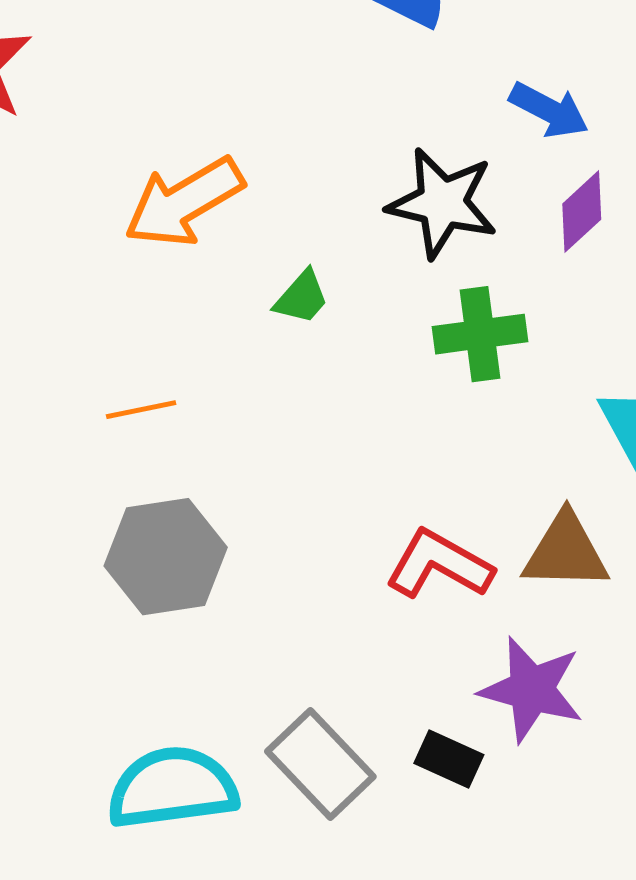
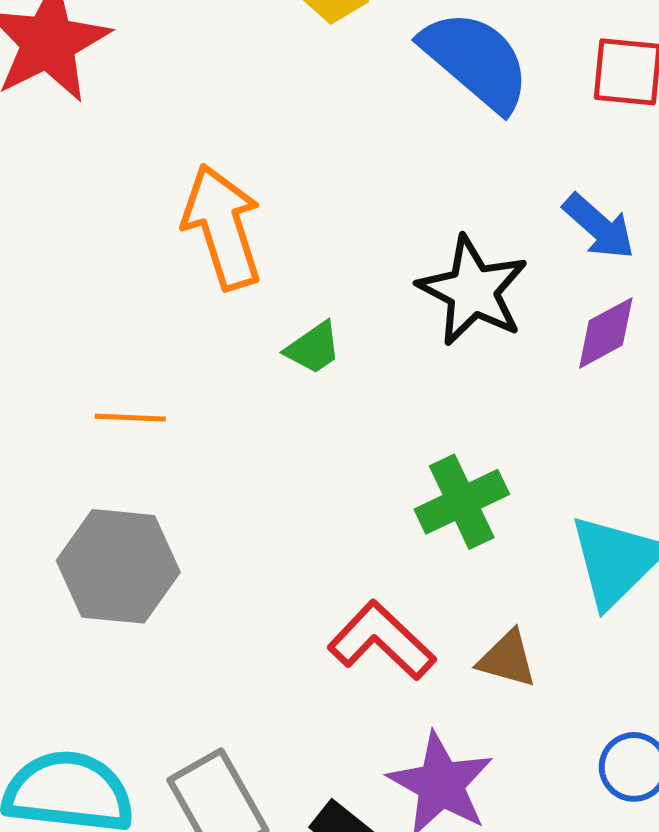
orange arrow: (184, 202) -> (222, 227), turned 89
green cross: (480, 334) -> (462, 502), moved, turned -32
brown triangle: (566, 552) -> (507, 659), size x0.7

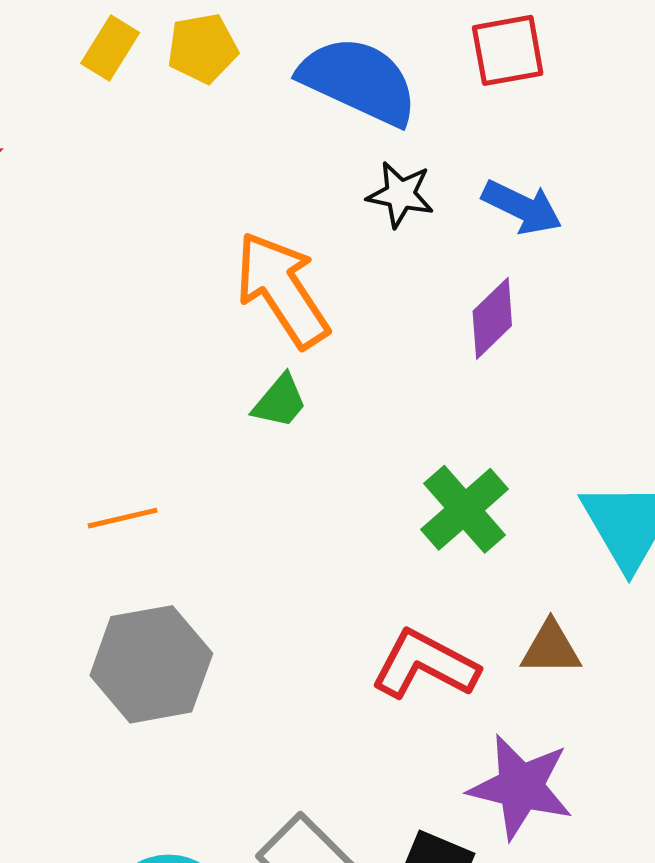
orange arrow: (222, 227) -> (282, 290), moved
black star: (473, 291) -> (400, 194), moved, size x0.6
purple diamond: (606, 333) -> (492, 318), moved

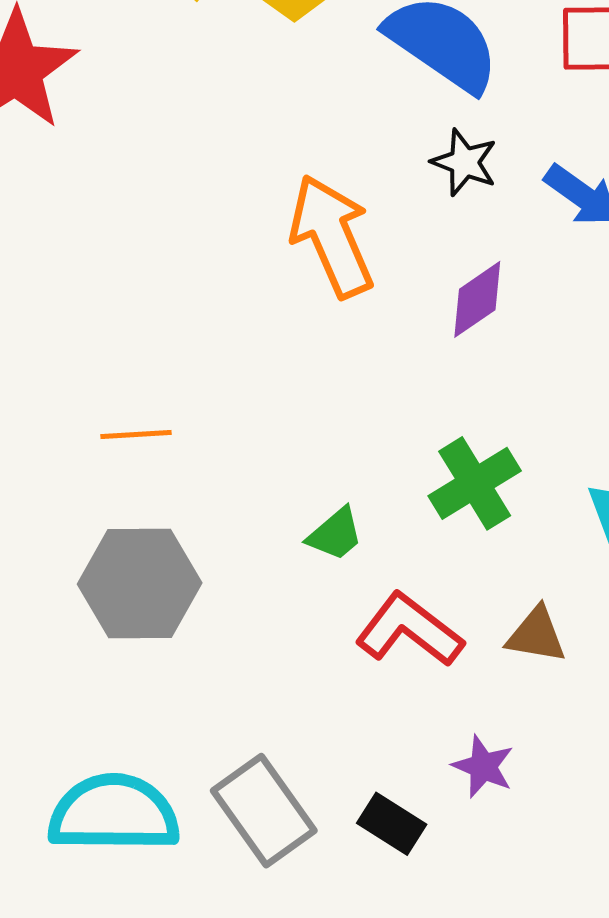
purple diamond: (492, 318) -> (477, 299), moved
green trapezoid: (280, 401) -> (335, 534), moved
purple star: (521, 787) -> (483, 767), size x0.6

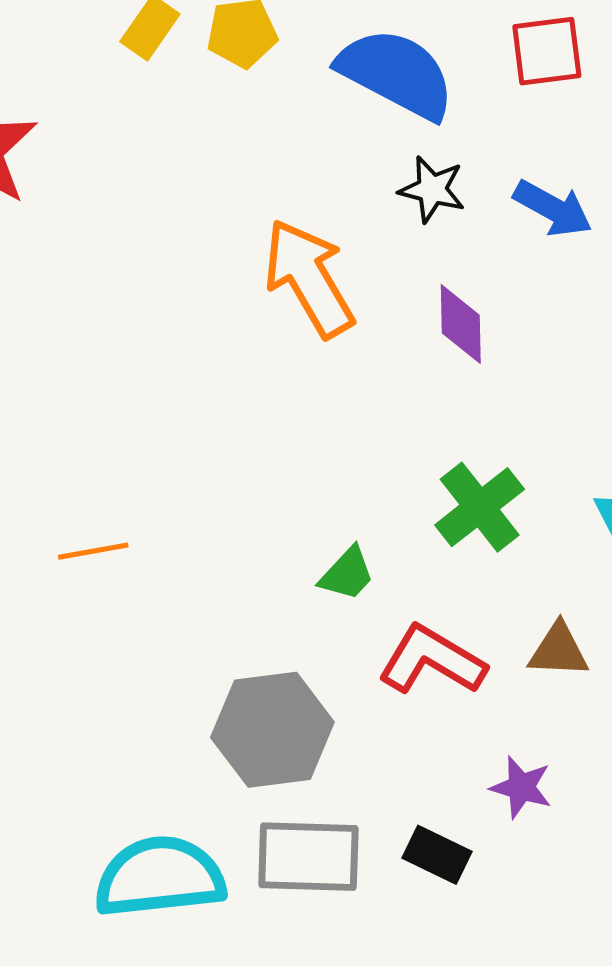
purple diamond: (477, 299) -> (461, 324), turned -50
orange line: (136, 434) -> (93, 551), moved
gray hexagon: (140, 584) -> (272, 730), moved
gray rectangle: (264, 811) -> (308, 857), turned -46

